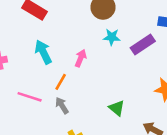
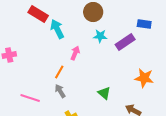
cyan arrow: (43, 52) -> (57, 29), moved
pink line: (30, 97) -> (30, 98), moved

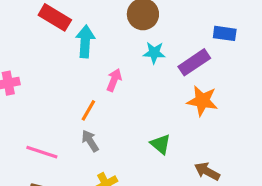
cyan arrow: (57, 29) -> (85, 41), turned 30
orange star: (144, 78) -> (202, 101), moved

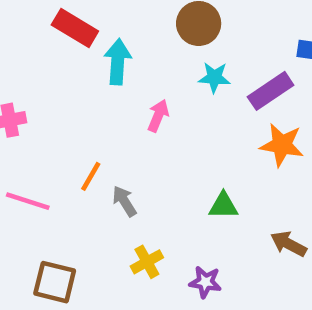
orange line: (88, 110) -> (91, 176), moved
green triangle: (161, 144) -> (223, 206), turned -40
pink line: (42, 152) -> (28, 201), moved

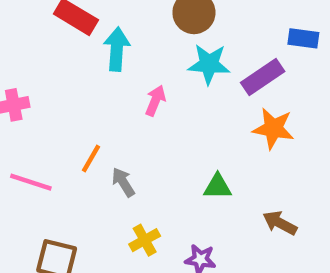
cyan star: (214, 77) -> (209, 64), size x1.4

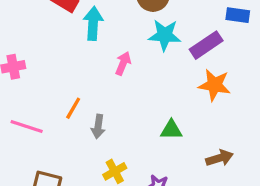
gray arrow: (123, 182) -> (98, 127), turned -140
brown arrow: (280, 223) -> (219, 158), turned 135

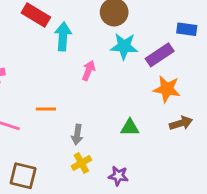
orange line: (73, 108) -> (46, 109), turned 60
gray arrow: (98, 127) -> (77, 135), moved
brown arrow: (219, 158) -> (181, 123), moved

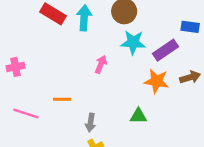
cyan arrow: (63, 36) -> (84, 18), moved
orange star: (167, 89) -> (156, 81), moved
brown arrow: (181, 123) -> (190, 77), moved

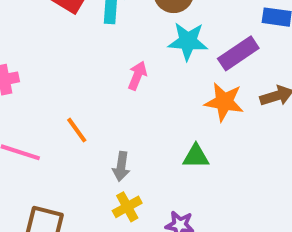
orange line: (62, 99) -> (77, 130), turned 54

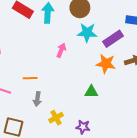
orange line: (77, 130) -> (30, 78), turned -56
gray arrow: (121, 166) -> (37, 99), moved

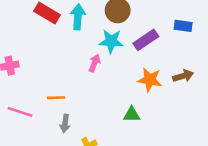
cyan star: (87, 33) -> (111, 41), moved
purple rectangle: (113, 39) -> (146, 40), moved

